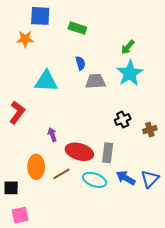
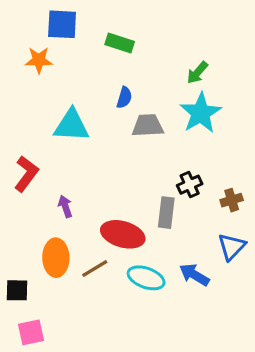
blue semicircle: (80, 63) -> (124, 97), turned 32
purple arrow: (52, 135) -> (65, 206), moved
gray rectangle: (108, 153) -> (166, 213), moved
blue triangle: (150, 179) -> (232, 247), moved

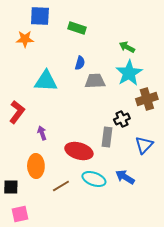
green arrow: (197, 73) -> (127, 47), turned 77
brown cross: (232, 200) -> (147, 99), moved, size x1.5
blue triangle: (232, 247) -> (144, 145), moved
brown line: (95, 269) -> (61, 186), moved

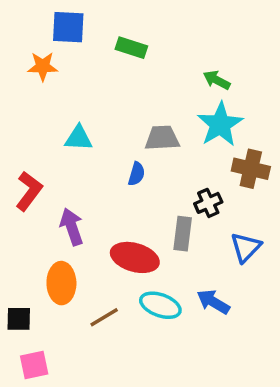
blue semicircle: (80, 63) -> (137, 174), moved
cyan triangle: (46, 81) -> (78, 138), size x0.7
brown cross: (147, 99) -> (251, 169), turned 30
purple arrow: (42, 133) -> (72, 227), size x1.5

